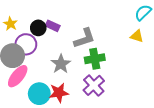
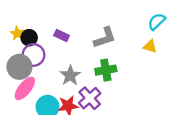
black circle: (38, 28) -> (29, 38), moved
gray L-shape: (84, 38) -> (105, 38), moved
purple cross: (94, 85) -> (90, 98), moved

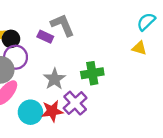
gray L-shape: (105, 38) -> (63, 25), moved, turned -95

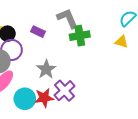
gray L-shape: (63, 25) -> (68, 18), moved
green cross: (92, 73) -> (80, 36), moved

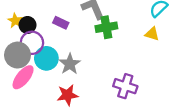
purple cross: (64, 91) -> (125, 86), moved, turned -30
cyan circle: (25, 99) -> (46, 58), moved

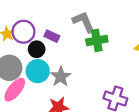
black circle: (27, 25) -> (37, 49), moved
purple circle: (32, 43) -> (23, 32), moved

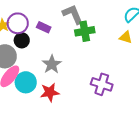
black circle: (37, 49) -> (22, 40), moved
cyan circle: (38, 71) -> (26, 82), moved

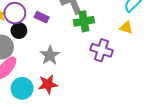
cyan circle: (26, 82) -> (22, 88), moved
purple cross: (102, 84) -> (101, 50), moved

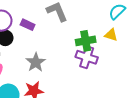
green cross: (84, 21) -> (86, 41), moved

